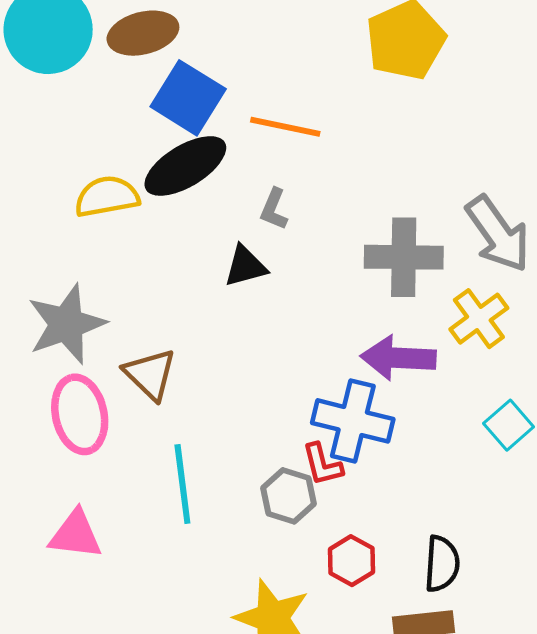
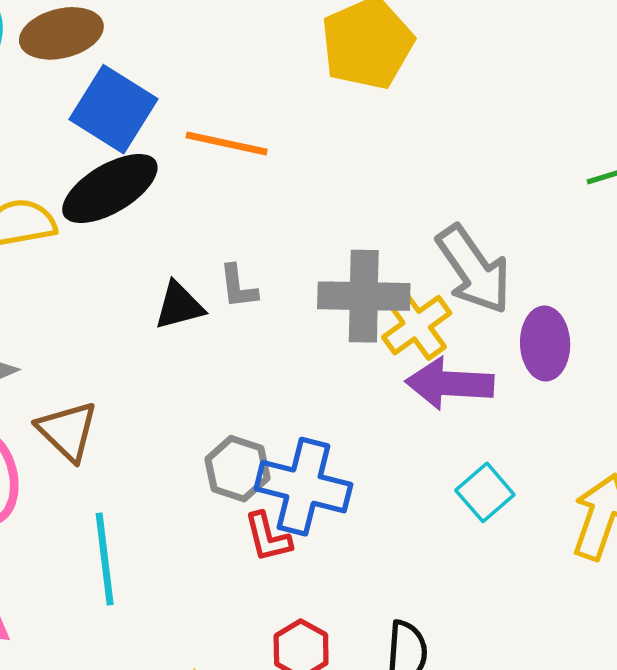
gray L-shape: (274, 209) -> (238, 287), moved, turned -30
yellow cross: (479, 319) -> (417, 325), moved
purple arrow: (398, 358) -> (450, 384), moved
gray hexagon: (289, 496) -> (237, 469), moved

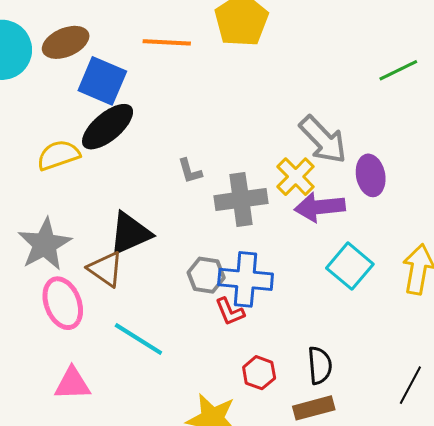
orange line: (227, 143) -> (167, 42), moved
gray cross: (364, 296) -> (241, 200), moved
black triangle: (179, 306) -> (130, 233), moved, size x1.5
cyan square: (485, 492) -> (350, 266), size x1.4
cyan line: (105, 559) -> (138, 339), turned -42

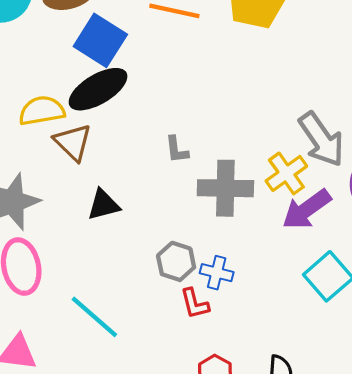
purple arrow: (320, 207) -> (307, 209), turned -39
black triangle: (130, 233) -> (103, 205), size x0.7
brown triangle: (105, 269) -> (73, 142), moved
blue cross: (246, 279) -> (217, 273), size x0.6

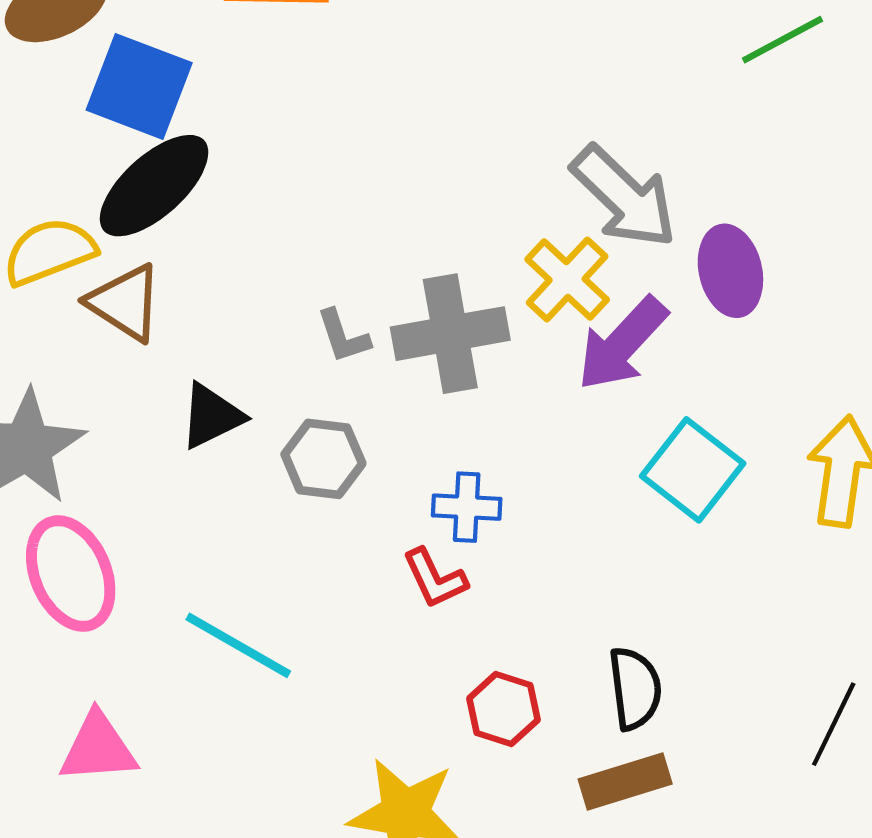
gray L-shape: (177, 150) -> (343, 336), moved
gray hexagon: (176, 261) -> (323, 459), moved

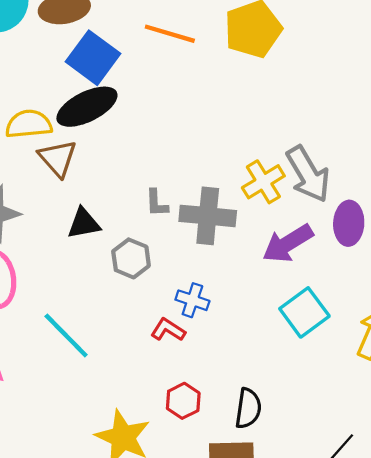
yellow cross: (567, 279) -> (263, 182), moved
red L-shape: (435, 578) -> (168, 330), turned 132

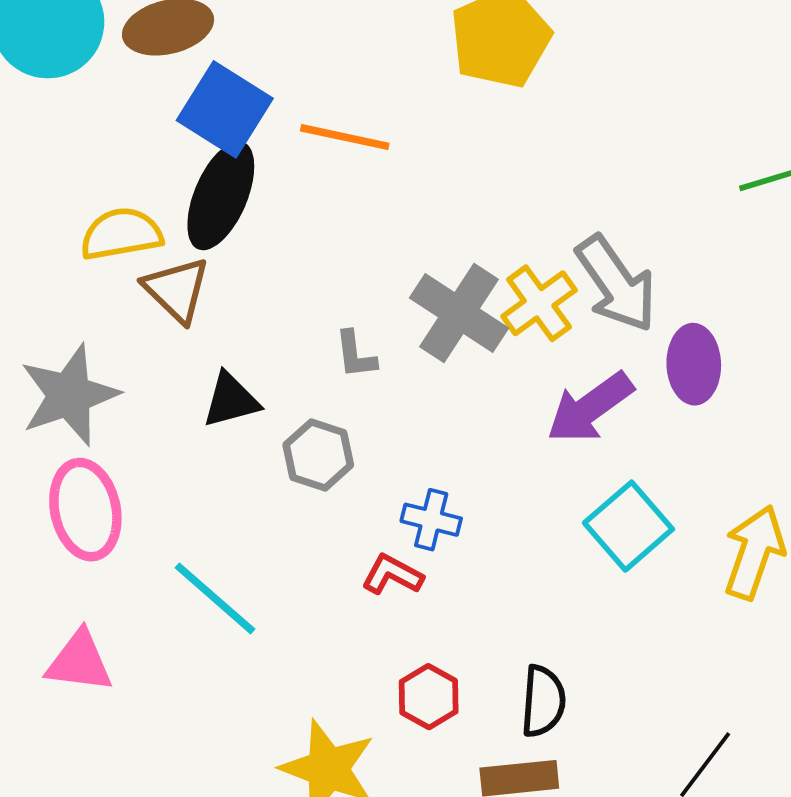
orange line: (170, 34) -> (345, 137), moved
black ellipse: (87, 107) -> (221, 196), turned -36
gray cross: (208, 216) -> (459, 313), moved, turned 32

